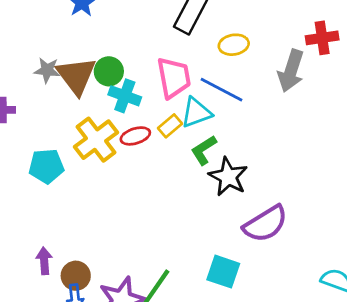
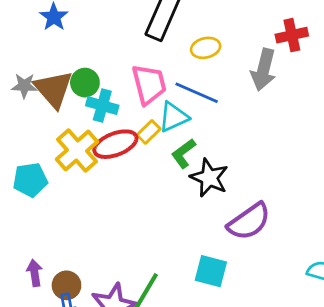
red ellipse: (135, 136) -> (115, 144), size x1.5

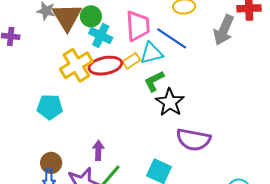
cyan pentagon: (30, 180) -> (50, 107), moved
purple semicircle: (249, 221) -> (193, 140), turned 36
purple arrow: (35, 273) -> (98, 150), moved

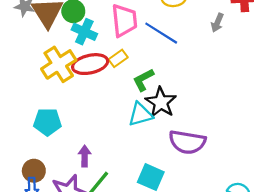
gray arrow: (224, 30) -> (217, 23), size x0.6
cyan triangle: (151, 53) -> (140, 114), moved
cyan pentagon: (50, 107) -> (47, 122), moved

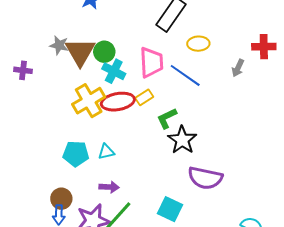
cyan triangle: (140, 114) -> (106, 152), moved, size x0.7
purple arrow: (85, 156) -> (109, 187), turned 90

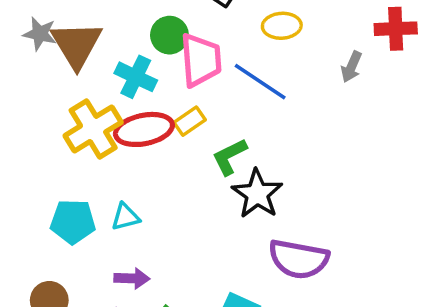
green circle: (104, 52) -> (169, 35), moved

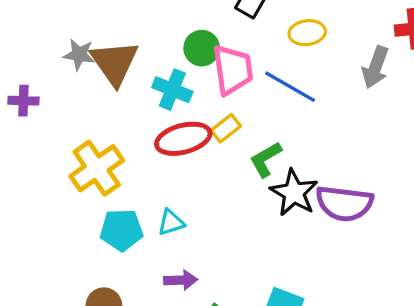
gray arrow: (351, 67) -> (375, 67), size x1.4
yellow cross: (93, 129) -> (97, 168), moved
purple semicircle: (299, 259) -> (344, 203), moved

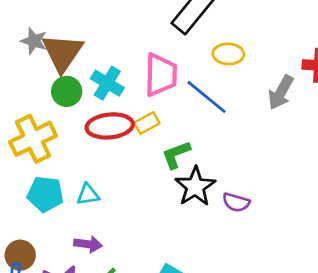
green circle: (202, 48) -> (67, 91), moved
purple semicircle: (344, 203) -> (236, 202), size x0.6

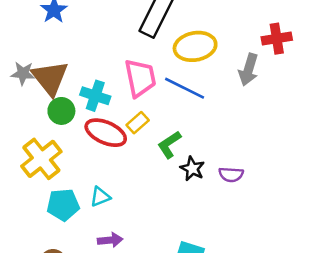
yellow ellipse: (228, 54) -> (195, 46), size x1.5
red ellipse: (110, 126) -> (106, 133), turned 42
black star: (195, 186) -> (192, 169), size x0.7

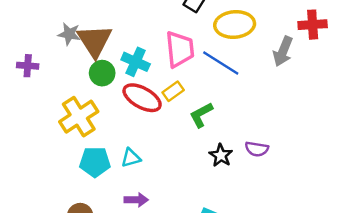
black star: (192, 169) -> (221, 155), moved

